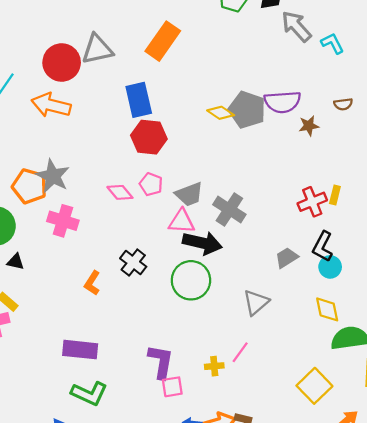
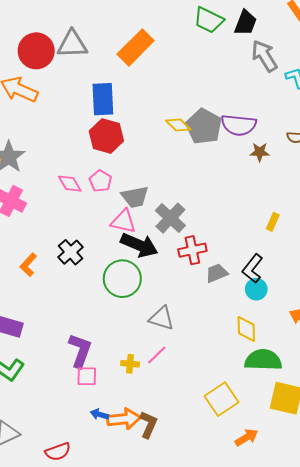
red cross: (312, 202) -> (192, 250), moved
gray triangle: (256, 302) -> (162, 318), moved, turned 48

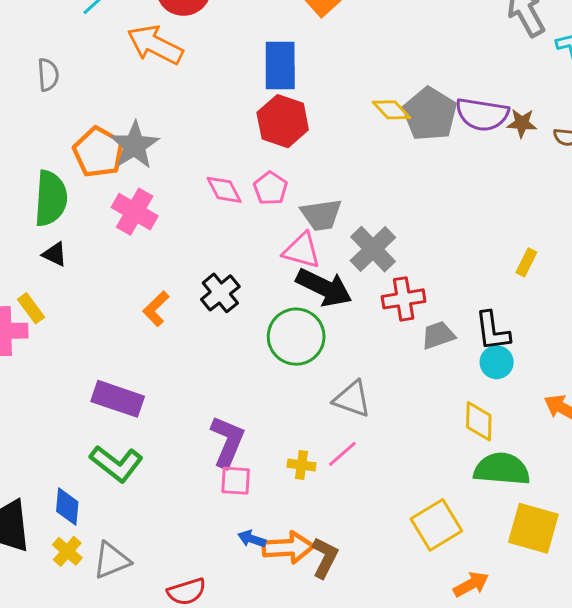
brown star: (260, 152) -> (522, 123), moved
black L-shape: (253, 269) -> (492, 331), turned -48

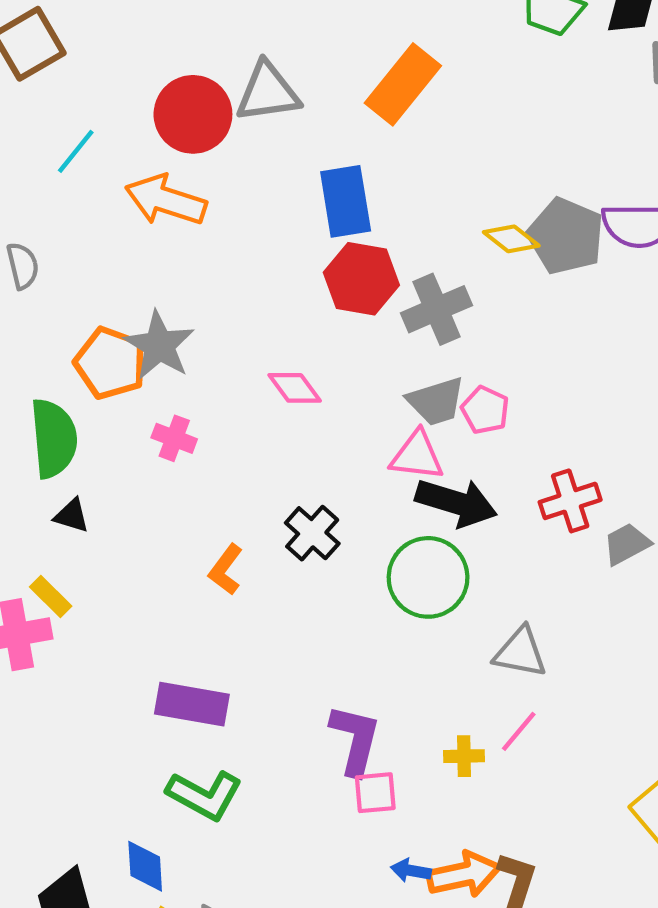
pink pentagon: (270, 188) -> (485, 410), moved
pink cross: (135, 212) -> (174, 438), size x0.7
gray cross: (373, 249) -> (437, 309), moved, turned 30

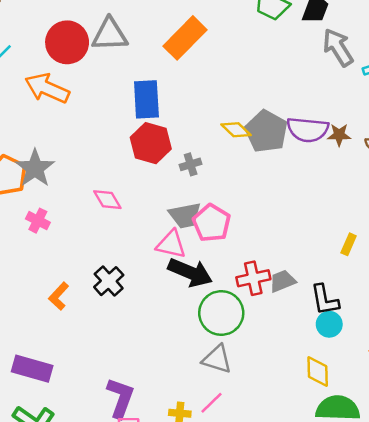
gray cross: (437, 309) -> (191, 164), size x0.6
pink pentagon: (485, 410) -> (212, 223), size x1.4
gray trapezoid: (627, 544) -> (282, 281), moved
green circle: (428, 577) -> (221, 313), moved

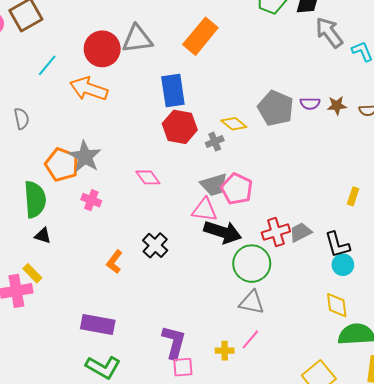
yellow diamond: (236, 130) -> (234, 124), moved
purple semicircle: (308, 130) -> (310, 104), size x0.6

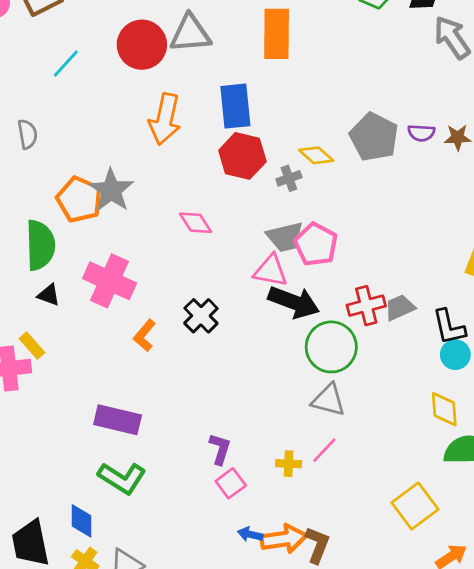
orange rectangle: (200, 36) -> (277, 34), turned -42
orange arrow: (89, 89) -> (165, 119), moved, turned -99
pink cross: (91, 200) -> (110, 281), moved, size x1.8
purple L-shape: (174, 342) -> (220, 449), size x0.7
pink square: (183, 367) -> (231, 483), turned -35

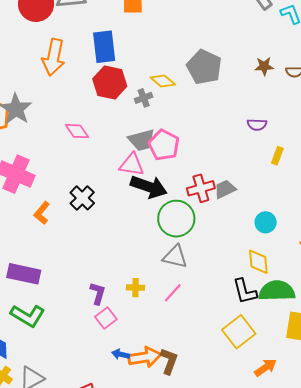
purple semicircle: (421, 133) -> (257, 125), moved
black L-shape: (449, 327) -> (245, 291), moved
yellow cross: (289, 464) -> (135, 288), moved

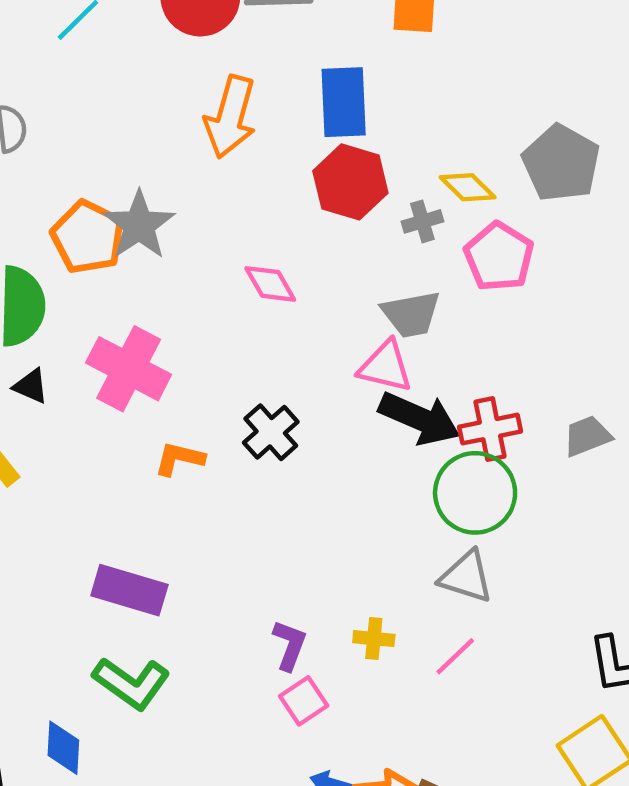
pink pentagon: (164, 145) -> (499, 257), moved
red cross: (201, 188) -> (490, 429), moved
orange L-shape: (42, 213) -> (179, 459), turned 60

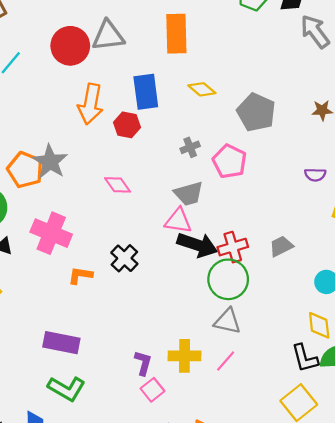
red hexagon: (350, 182) -> (127, 125), moved, size x0.7
yellow diamond: (468, 187) -> (202, 89), moved
yellow cross: (374, 639) -> (185, 356), size x1.6

